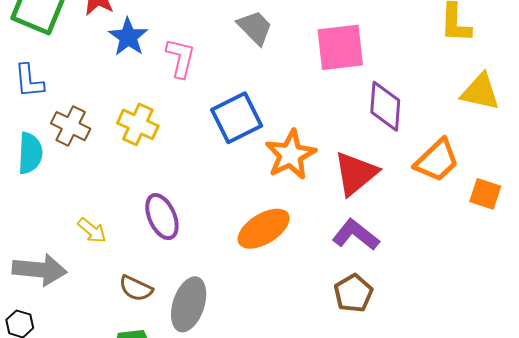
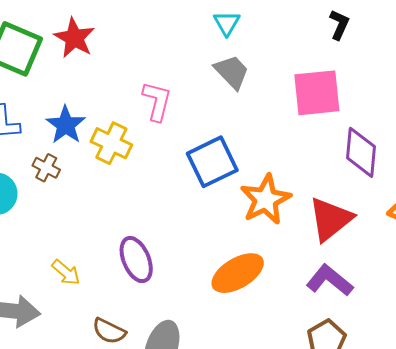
blue star: (128, 37) -> (66, 125), moved
yellow cross: (138, 124) -> (111, 143), moved
brown cross: (71, 126) -> (46, 168), size x0.7

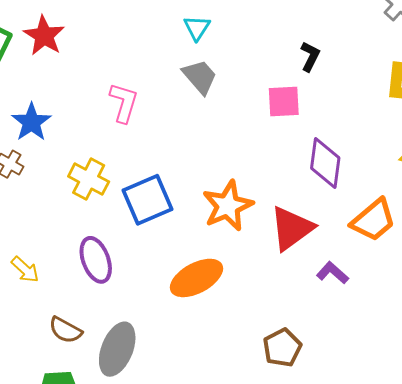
black L-shape: (339, 25) -> (310, 56), moved
pink square: (317, 93) -> (284, 102), size x0.7
yellow cross: (111, 143) -> (89, 179), moved
blue square: (212, 162) -> (147, 200), moved
purple L-shape: (330, 280) -> (332, 273), moved, size x0.7

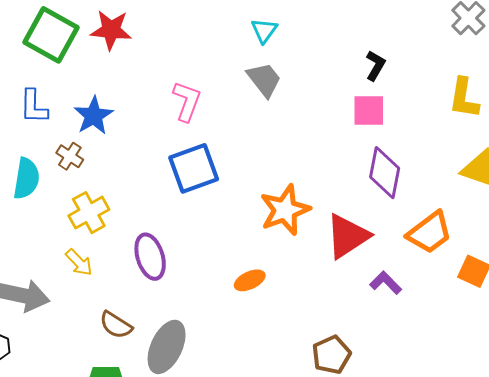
red star: (44, 36) -> (111, 30), turned -30
pink square: (284, 102) -> (369, 110), moved
yellow cross: (89, 179) -> (89, 213), moved, turned 30
blue square: (147, 200) -> (194, 168), moved
orange ellipse: (196, 278) -> (250, 280), size x0.6

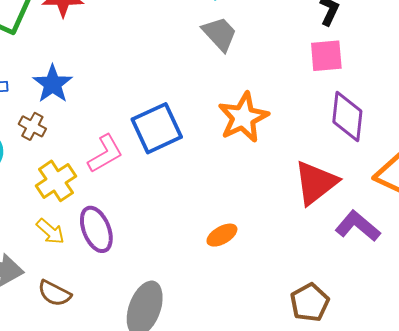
pink L-shape: (187, 101) -> (105, 154), moved, turned 45
orange star: (285, 210) -> (243, 117), moved
purple ellipse: (150, 257) -> (96, 229), moved
purple L-shape: (386, 283) -> (358, 226), size x1.4
brown semicircle: (116, 325) -> (54, 293), moved

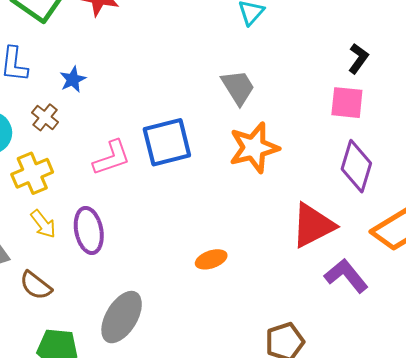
gray trapezoid: (220, 34) -> (238, 87), moved
blue star: (53, 84) -> (73, 79), size x0.7
yellow cross: (56, 181) -> (32, 173), moved

